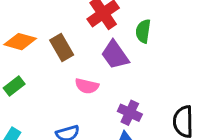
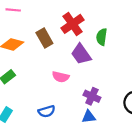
brown rectangle: (62, 48) -> (44, 38), moved

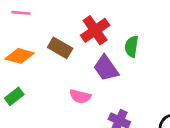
brown rectangle: (44, 38) -> (60, 48), turned -30

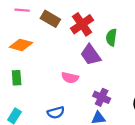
brown rectangle: (60, 48) -> (50, 19), moved
green rectangle: (14, 96) -> (17, 78), turned -56

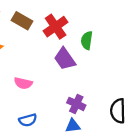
pink semicircle: (70, 78) -> (23, 83), moved

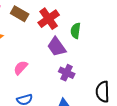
pink semicircle: (23, 83) -> (21, 68), turned 119
purple cross: (76, 104) -> (67, 73), moved

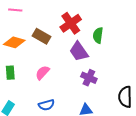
brown rectangle: (20, 14) -> (41, 36), moved

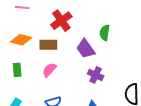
red cross: (71, 23) -> (61, 21), moved
brown rectangle: (41, 36) -> (48, 45), moved, turned -30

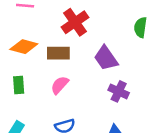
green semicircle: (105, 33) -> (140, 27), moved

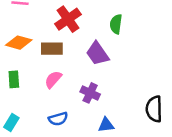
green semicircle: (140, 27) -> (116, 24), moved
purple cross: (119, 91) -> (90, 93), moved

